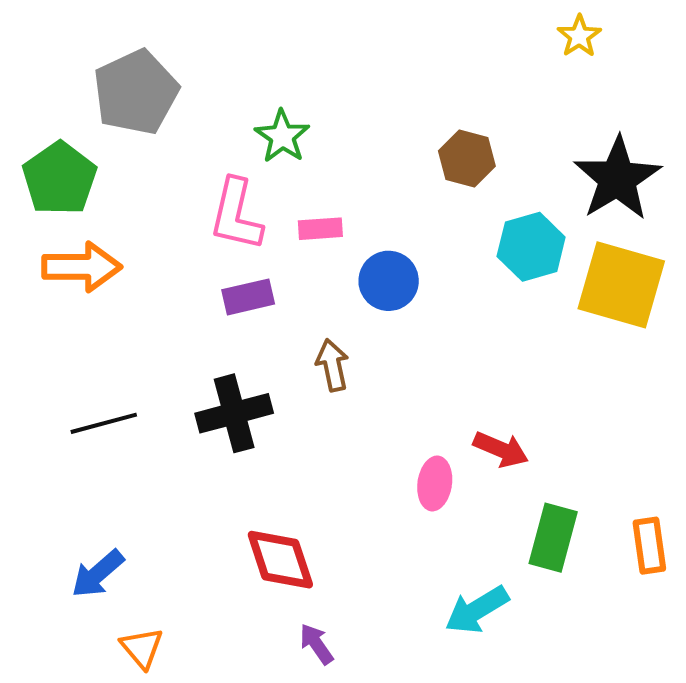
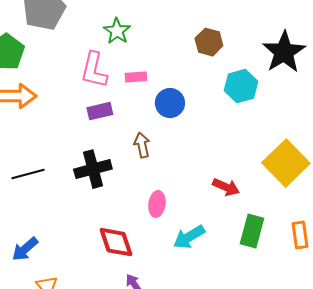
yellow square: (621, 285) -> (286, 163), moved, turned 30
pink ellipse: (435, 483) -> (157, 204), moved
cyan arrow: (477, 610) -> (189, 237), moved

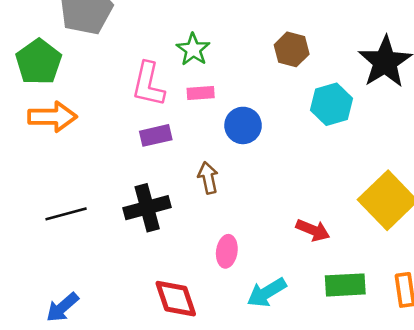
green star: (117, 31) -> (193, 49), moved
green rectangle: (252, 231) -> (345, 285), turned 72

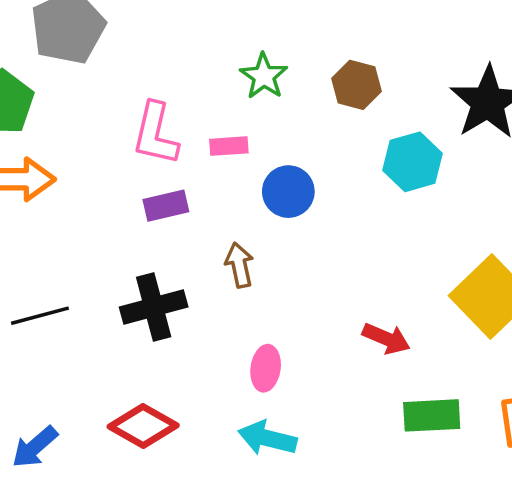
green star: (193, 49) -> (264, 76), moved
cyan arrow: (267, 292) -> (267, 438), moved, turned 45
red diamond: (176, 299) -> (143, 426), moved, turned -42

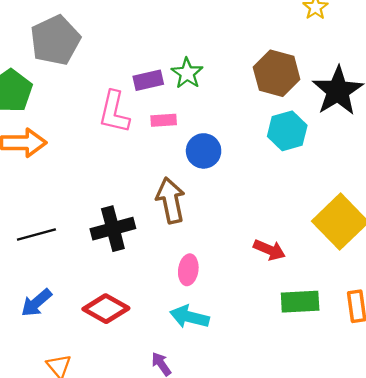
brown hexagon: (357, 85) -> (277, 73), moved, size x1.4
purple rectangle: (166, 206) -> (148, 80), moved
brown arrow: (239, 265) -> (171, 200), size x1.5
blue arrow: (35, 447) -> (36, 303), moved

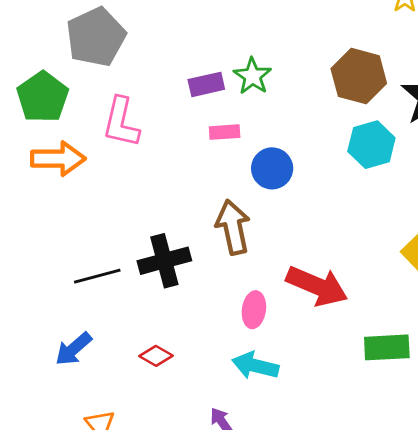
pink L-shape: (114, 112) -> (121, 122), moved
black line: (36, 234) -> (97, 276), moved
red arrow: (269, 250) -> (317, 286), moved, size x1.6
red diamond: (106, 309) -> (156, 356), size x0.6

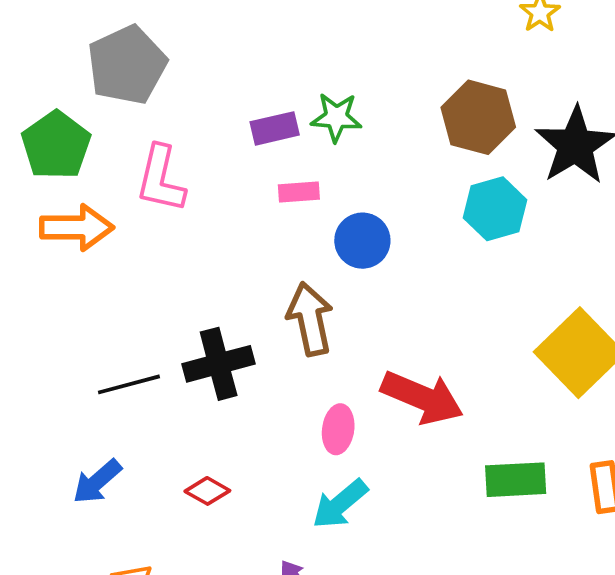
green star: (253, 76) -> (336, 117), turned -30
cyan arrow: (255, 366) -> (340, 504), turned -54

